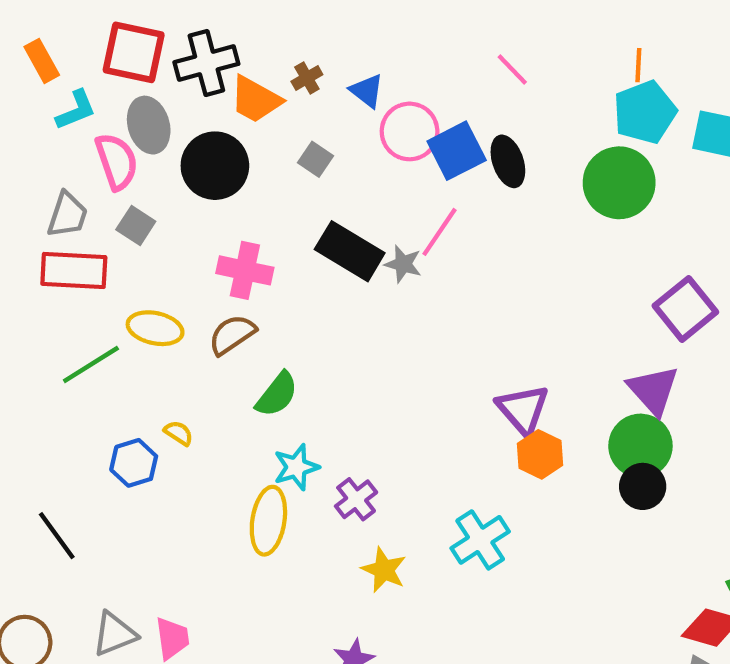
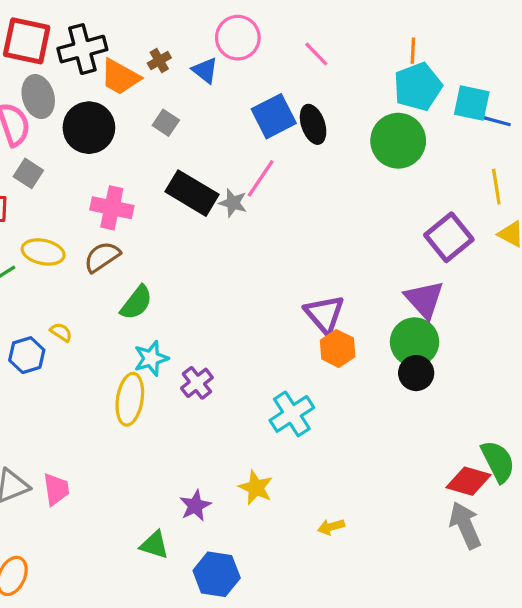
pink circle: (410, 131) -> (238, 38), moved
yellow star: (384, 570) -> (256, 488), moved

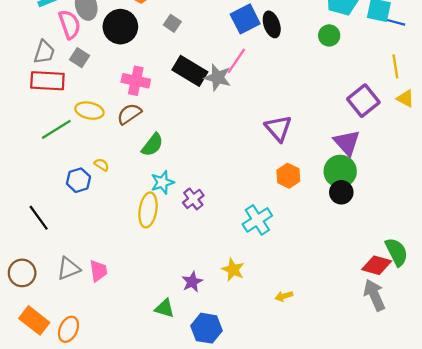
green circle: (398, 141) -> (329, 35), size x0.6
gray star: (233, 203) -> (218, 77), size x1.4
purple triangle: (325, 314) -> (278, 128), moved

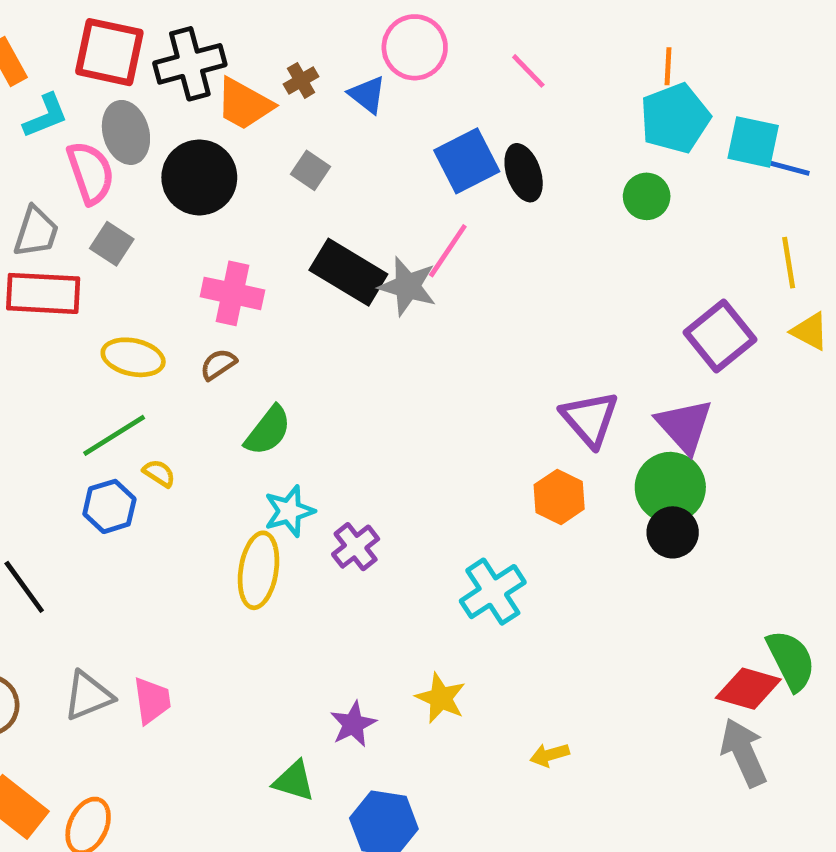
brown semicircle: (129, 114) -> (218, 364), size x0.7
purple triangle: (278, 128) -> (590, 419), moved
green line: (56, 129) -> (114, 435), moved

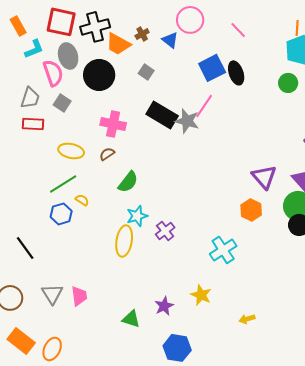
red rectangle: (43, 293) -> (33, 124), size x0.7
gray triangle: (88, 696) -> (52, 294), turned -40
green triangle: (294, 781) -> (131, 319), moved

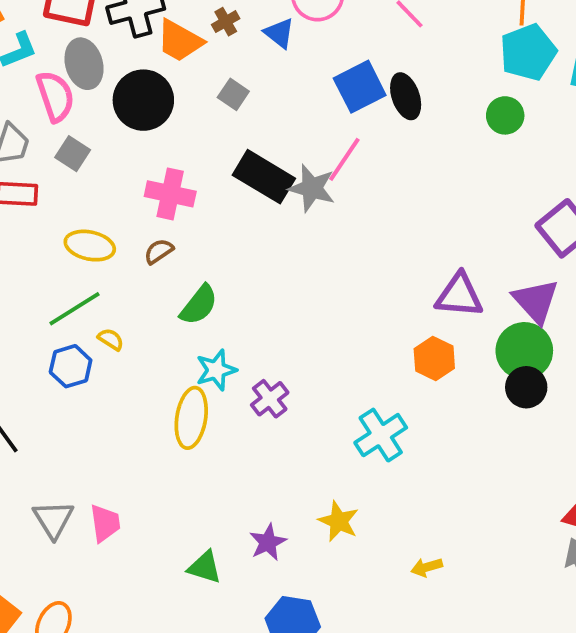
purple triangle: (264, 177) -> (459, 295), turned -44

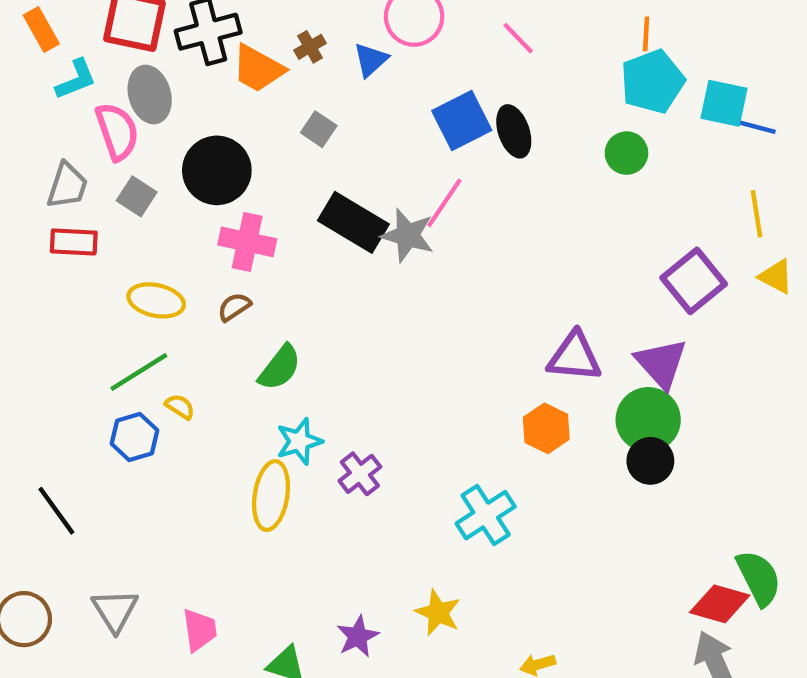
blue triangle: (279, 33) -> (371, 60), turned 40
black circle: (143, 100) -> (217, 170), moved
pink trapezoid: (105, 523) -> (199, 630), moved

